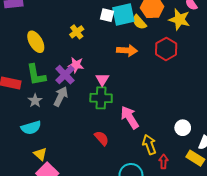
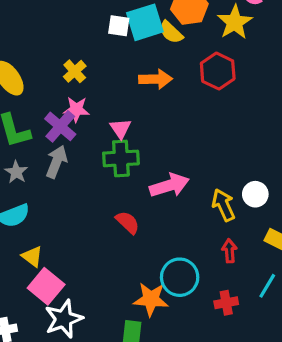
yellow star: (179, 19) -> (235, 22), turned 30
yellow cross: (77, 32) -> (75, 71), moved
pink arrow: (130, 117) -> (169, 185), turned 110
yellow arrow: (149, 145) -> (223, 205), moved

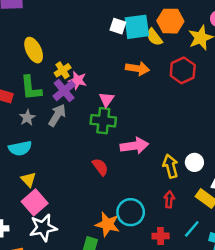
yellow cross: (75, 71) -> (63, 70), moved

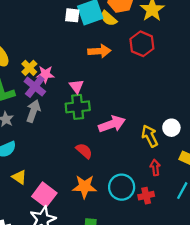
pink square: (35, 202) -> (44, 195), moved
orange star: (107, 224) -> (85, 187), moved
red cross: (161, 236) -> (146, 196), moved

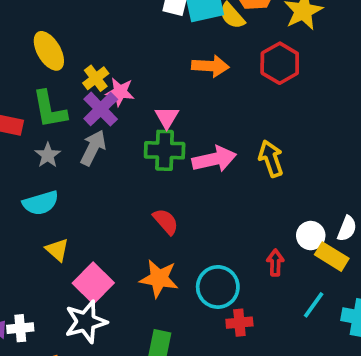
pink arrow: (112, 124) -> (214, 159), moved
white circle: (171, 128) -> (311, 236), moved
yellow arrow: (150, 136) -> (271, 159), moved
red cross: (146, 196) -> (239, 323), moved

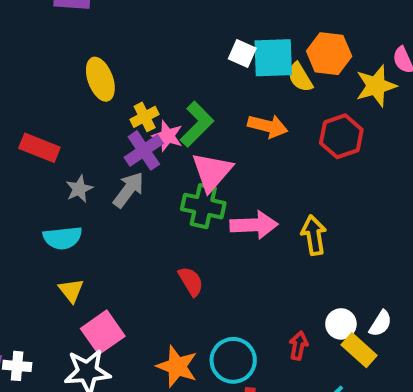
green L-shape: (49, 109) -> (197, 124), moved, turned -135
pink triangle: (167, 117) -> (212, 172), size x1.6
orange star: (159, 278) -> (177, 366), moved

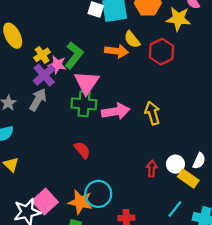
yellow semicircle: (300, 77) -> (132, 39), moved
yellow star: (376, 86) -> (178, 19), turned 30
pink square: (103, 332) -> (45, 202), moved
red arrow: (298, 346) -> (152, 169), moved
cyan circle: (233, 360) -> (98, 194), moved

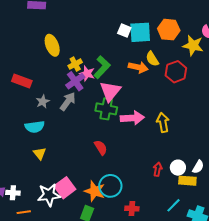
yellow rectangle: (188, 178) -> (187, 181), turned -36

